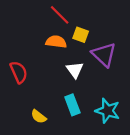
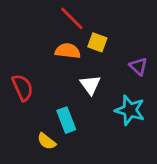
purple triangle: (104, 55) -> (138, 66), moved, size x0.6
cyan rectangle: (72, 105) -> (66, 120), moved
cyan star: (108, 111) -> (130, 110), moved

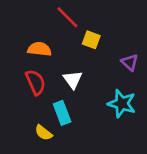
orange semicircle: (68, 51) -> (40, 49), moved
white triangle: (90, 85) -> (73, 80), moved
red semicircle: (23, 88) -> (36, 82), moved

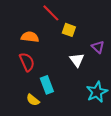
white triangle: (73, 80) -> (77, 60), moved
cyan star: (122, 103) -> (97, 92), moved, turned 30

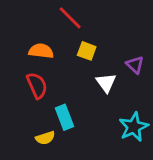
yellow square: (69, 30) -> (87, 51), moved
yellow semicircle: (33, 100) -> (45, 138), turned -56

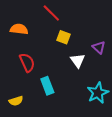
orange semicircle: (41, 51) -> (19, 29), moved
yellow semicircle: (45, 138) -> (16, 101), moved

